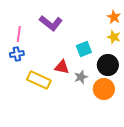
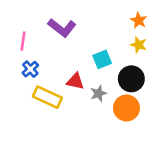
blue cross: (17, 54) -> (30, 69), moved, turned -32

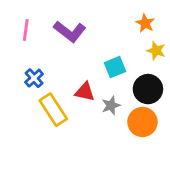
orange star: (139, 20) -> (145, 23), moved
pink line: (23, 41) -> (26, 30), moved
yellow rectangle: (47, 97) -> (53, 110), turned 32

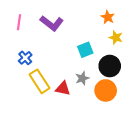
red triangle: (85, 92) -> (63, 88), moved

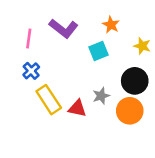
orange star: (108, 17) -> (111, 25), moved
pink line: (19, 22) -> (29, 38), moved
cyan square: (85, 50) -> (99, 51), moved

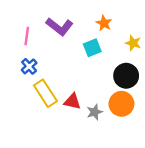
gray star: (101, 96) -> (95, 112), moved

